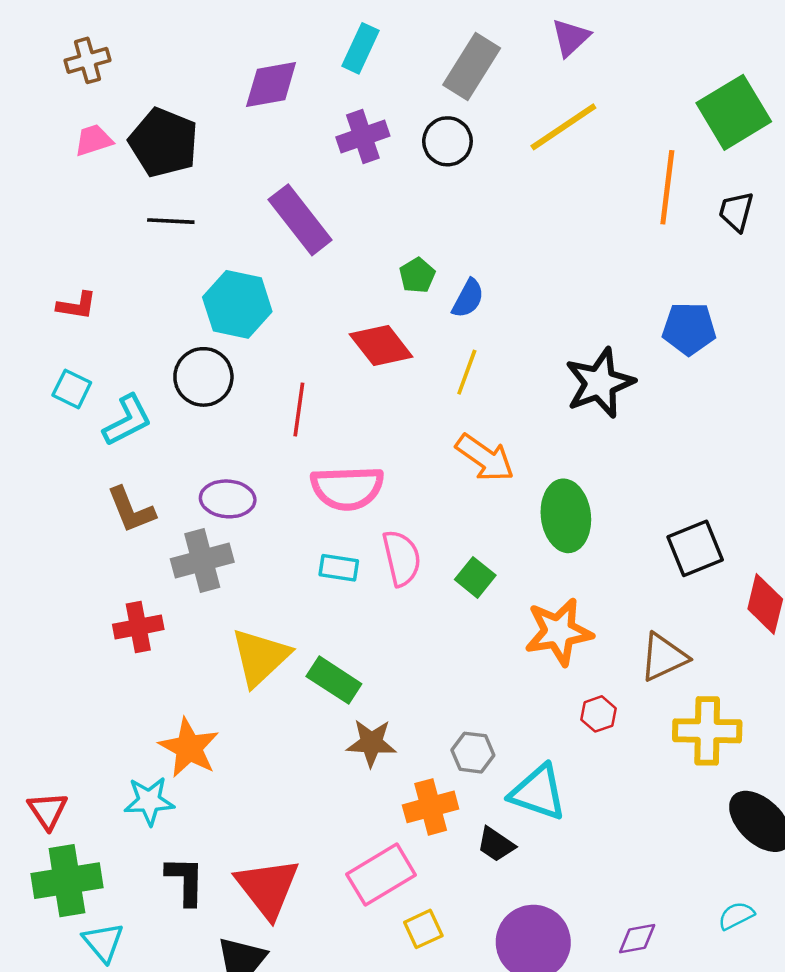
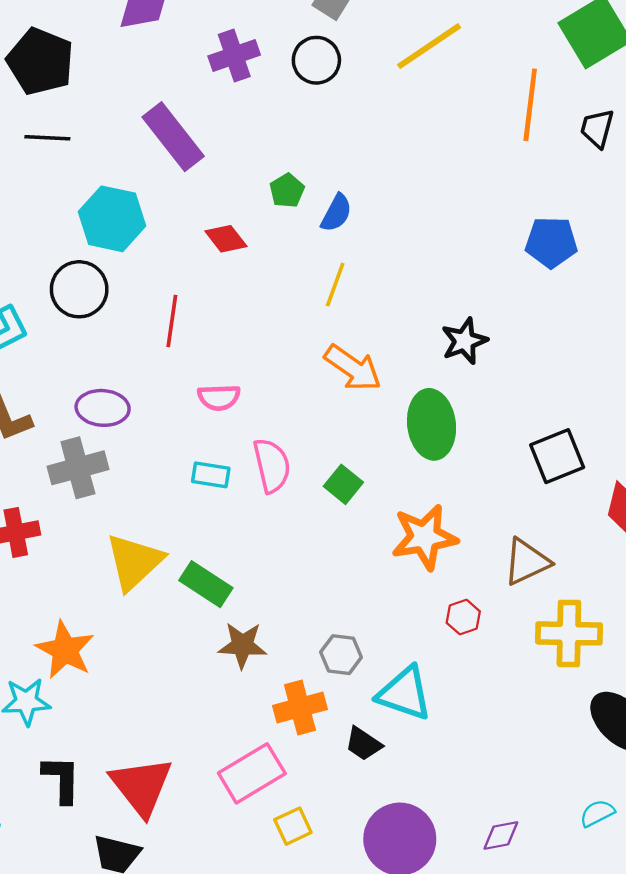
red diamond: (381, 345) -> (226, 239), moved, size x0.7
black star: (600, 383) -> (464, 341), moved, size x0.7
pink semicircle: (347, 488) -> (219, 397), size x0.6

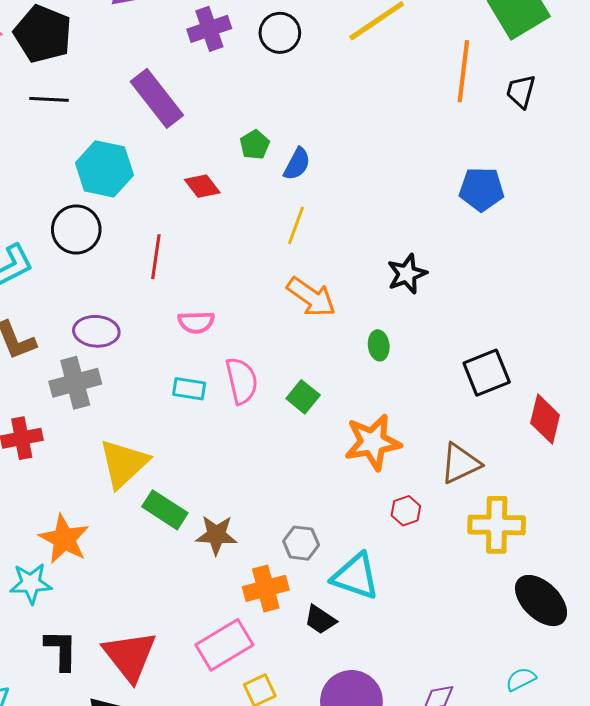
green ellipse: (432, 424) -> (379, 345), size x0.5
green rectangle: (206, 584) -> (165, 510), moved

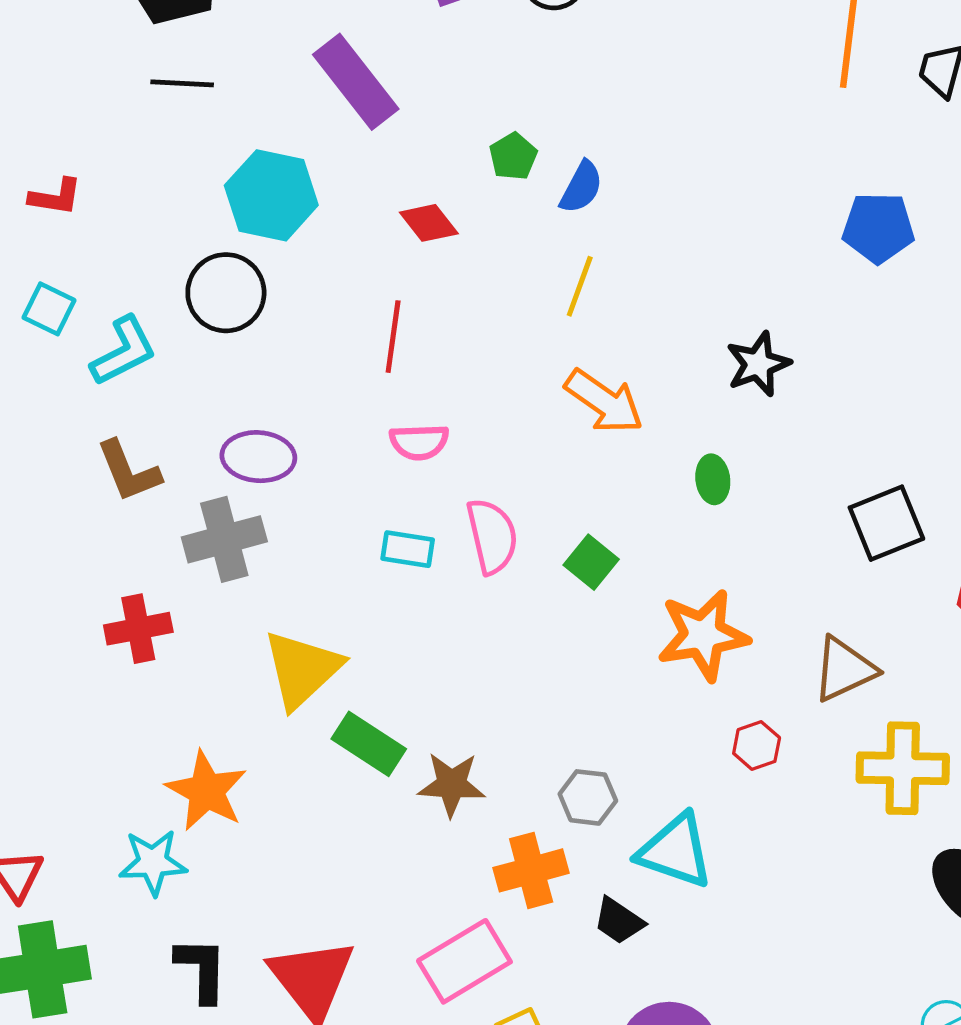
red line: (156, 257) -> (393, 337), moved

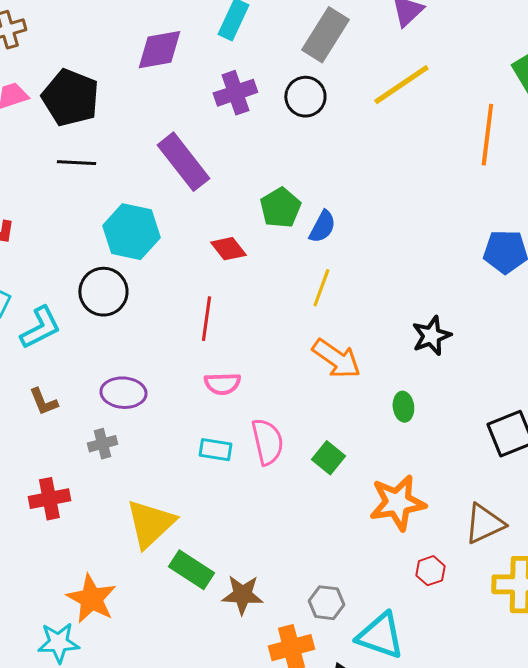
green pentagon: (513, 156) -> (280, 208), size x1.4
brown L-shape: (129, 471) -> (43, 402), size x0.7
gray cross: (224, 539) -> (102, 444), size x0.6

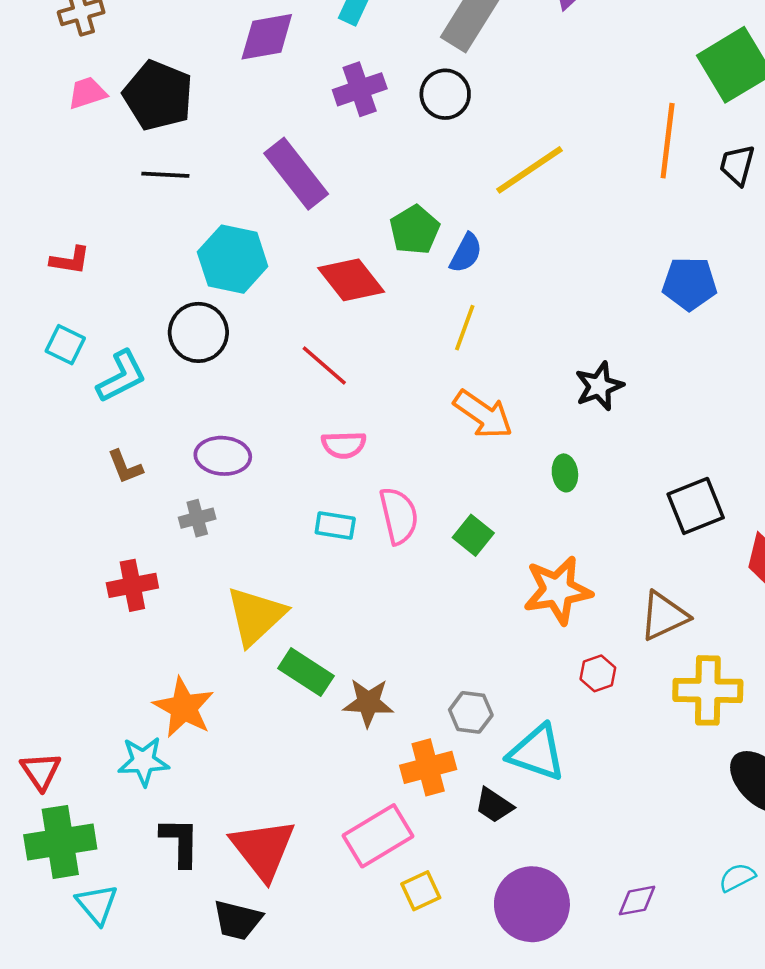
yellow line: (401, 85) -> (529, 170), moved
red diamond: (228, 249) -> (351, 280), size x1.5
red line: (206, 319) -> (324, 365), turned -57

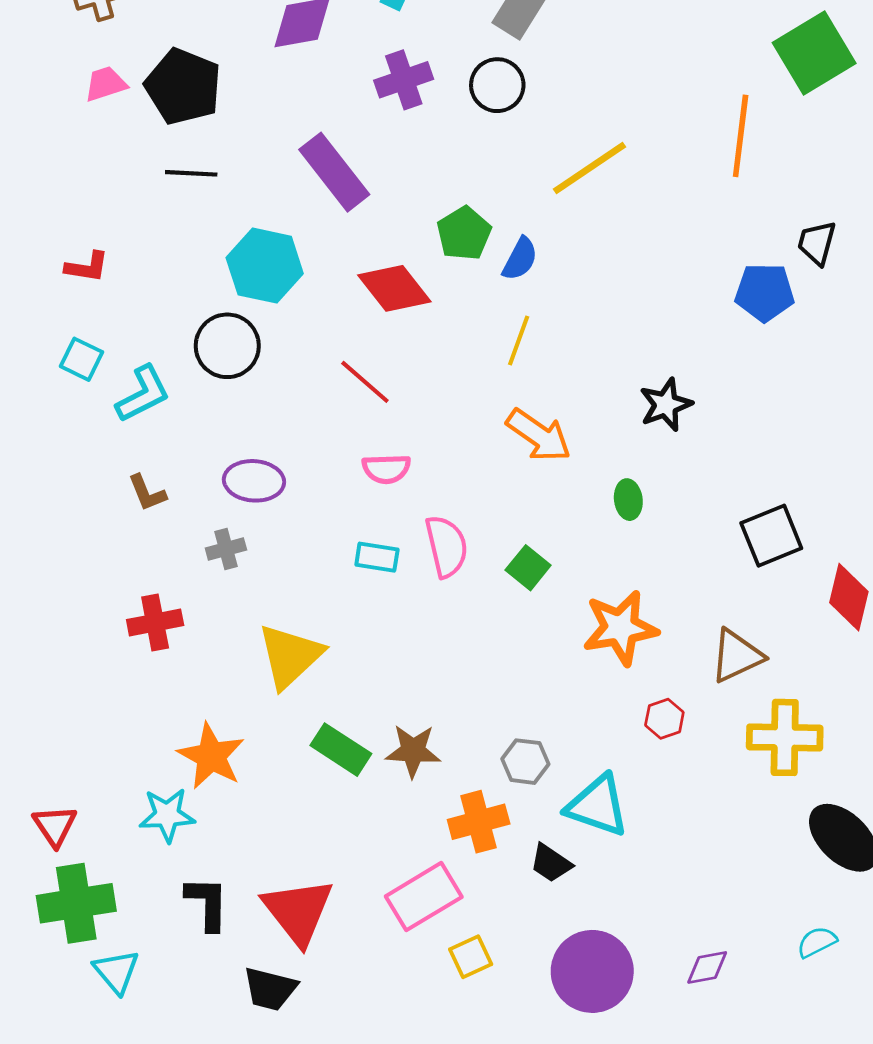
black trapezoid: (737, 165) -> (817, 243), moved
green rectangle: (306, 672) -> (341, 750), moved

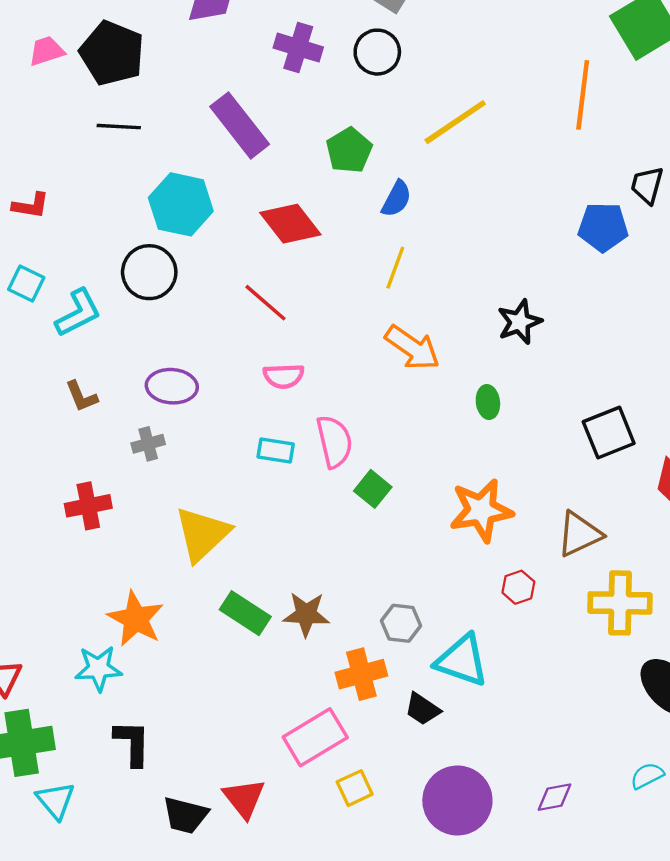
purple cross: (404, 80) -> (298, 48), turned 36
green pentagon: (464, 234) -> (349, 150), moved
green square: (528, 568) -> (373, 489), moved
red triangle: (298, 911) -> (244, 798), moved, size x0.7

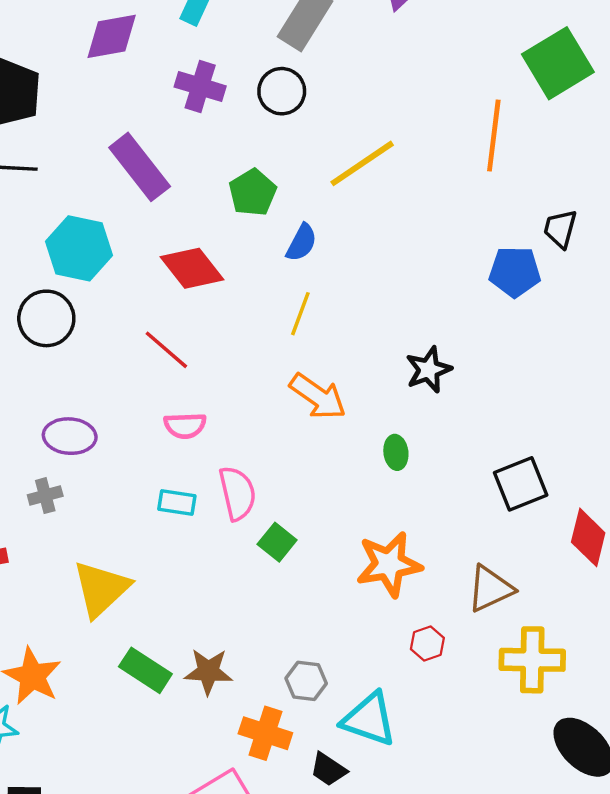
orange cross: (361, 674) -> (265, 733), turned 33

